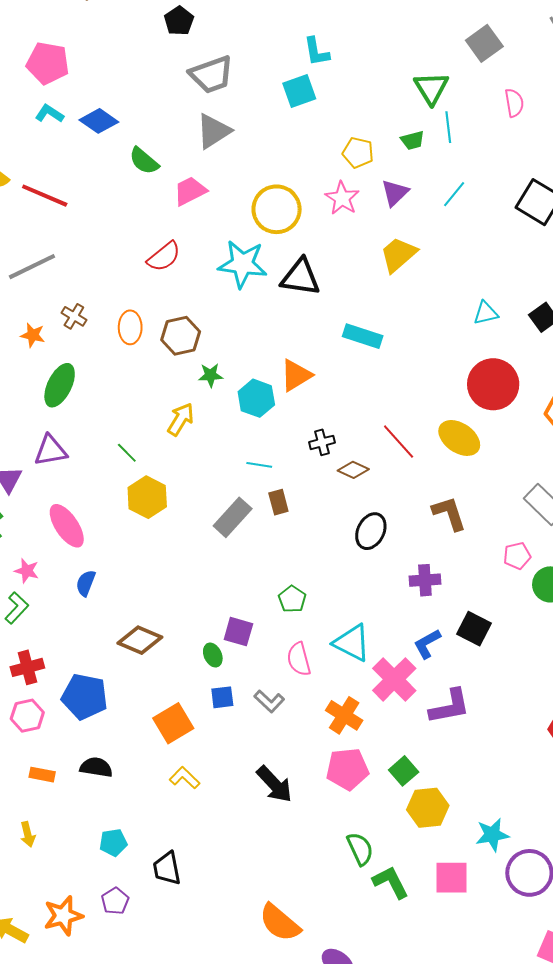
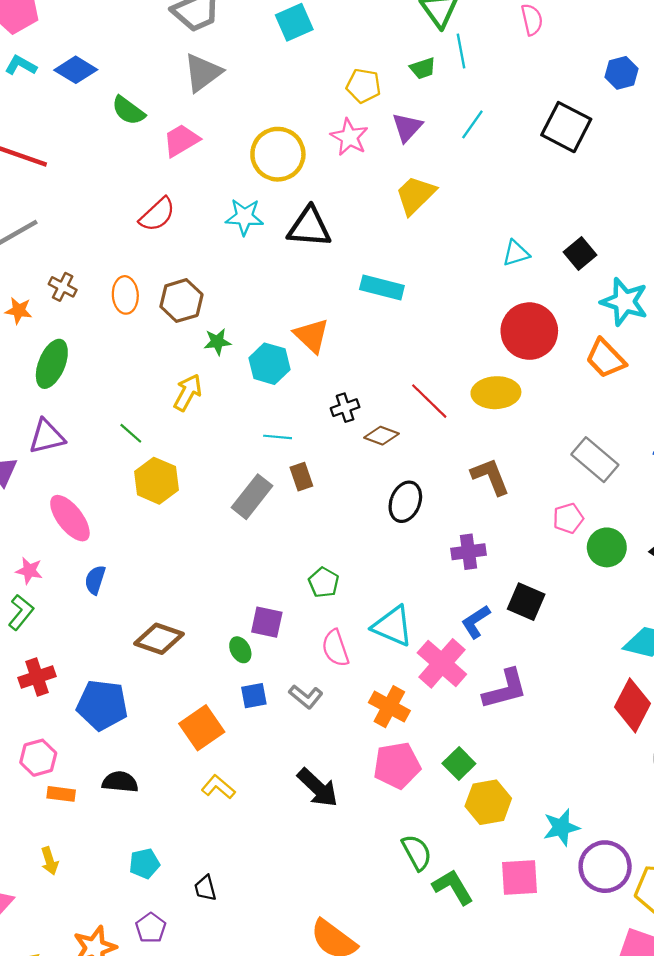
cyan star: (243, 264) -> (244, 217), size x0.7
orange triangle: (296, 375) -> (311, 336), turned -42
yellow ellipse: (459, 438) -> (496, 393), turned -33
pink hexagon: (27, 716) -> (38, 758), moved
black trapezoid: (167, 868) -> (205, 888), size x0.7

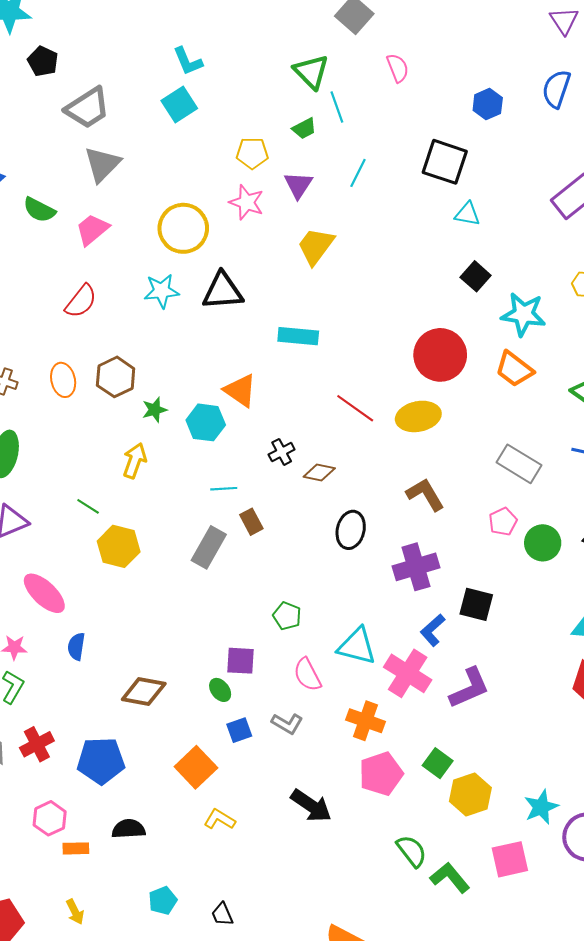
cyan triangle: (516, 253) -> (467, 214), moved, turned 36
red line: (429, 401) -> (355, 408), moved
purple cross: (469, 552) -> (416, 567), size x1.4

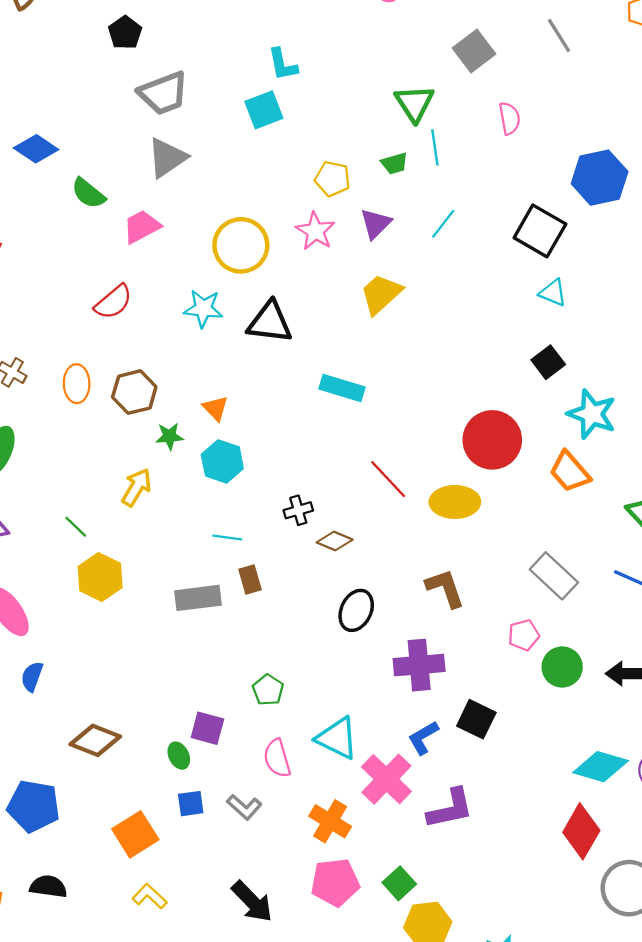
blue hexagon: (488, 104) -> (600, 178), size x1.6
orange triangle: (240, 390) -> (215, 408), moved, size x0.7
gray rectangle: (209, 547) -> (198, 598), turned 42

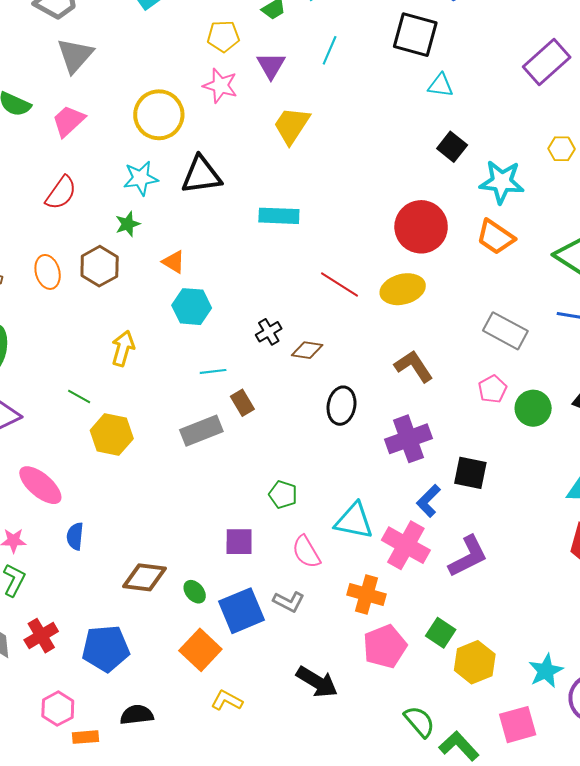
green star: (169, 436) -> (128, 224), moved
green ellipse: (179, 756) -> (195, 592), moved
blue square: (191, 804) -> (242, 611), size x1.8

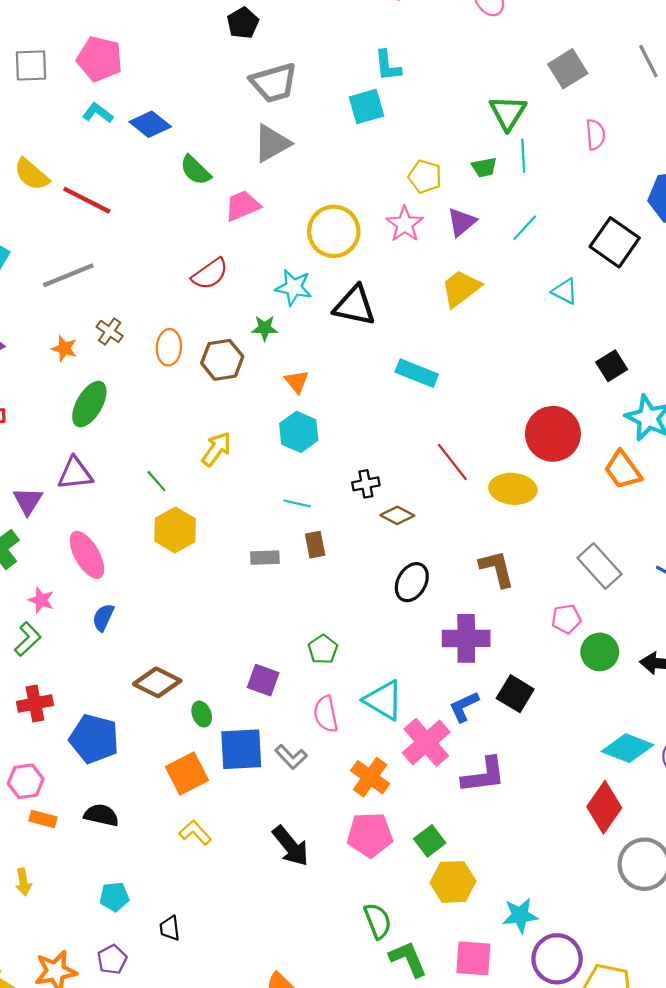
cyan triangle: (441, 85) -> (565, 291), moved
gray rectangle: (201, 431) -> (265, 558), size x0.7

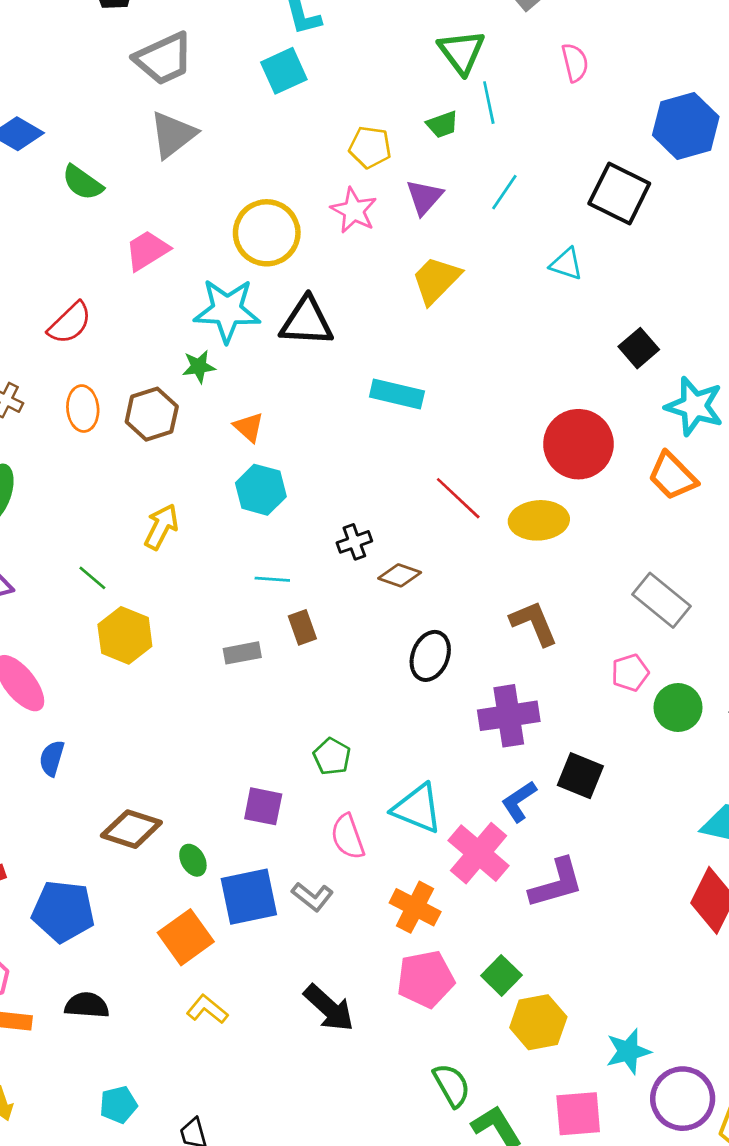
pink trapezoid: (243, 206) -> (147, 250), moved
red semicircle: (210, 274) -> (70, 323), moved
cyan star: (294, 287) -> (227, 310), size x1.4

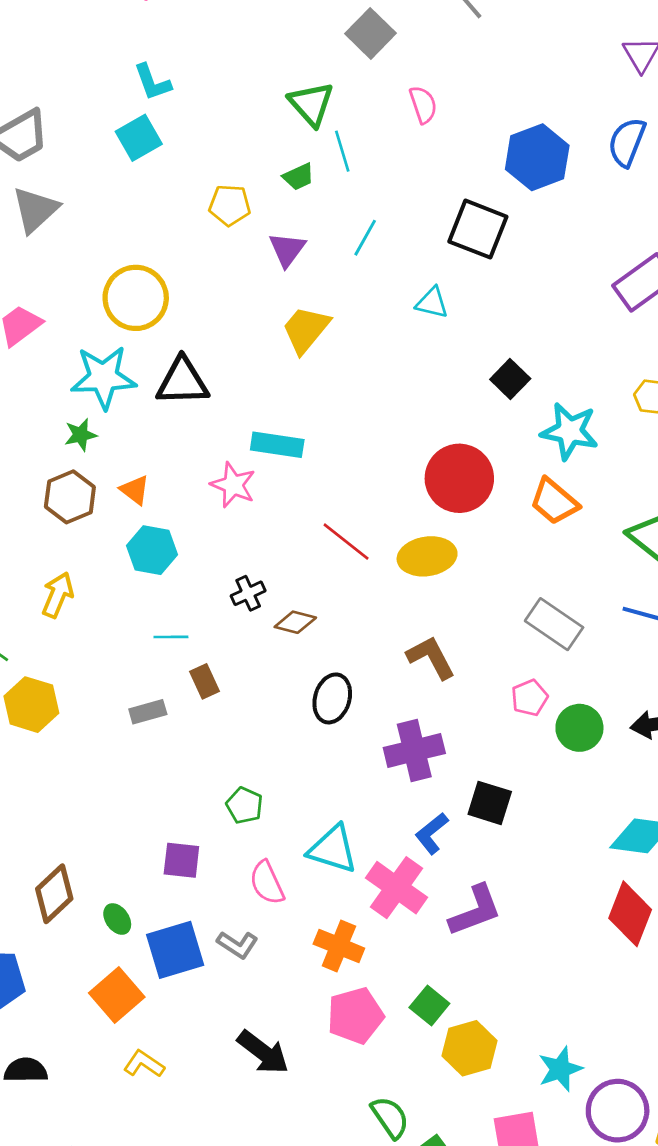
pink star: (354, 210) -> (233, 485), moved
brown hexagon: (152, 414) -> (70, 497), moved
brown diamond: (131, 829) -> (54, 894), turned -56

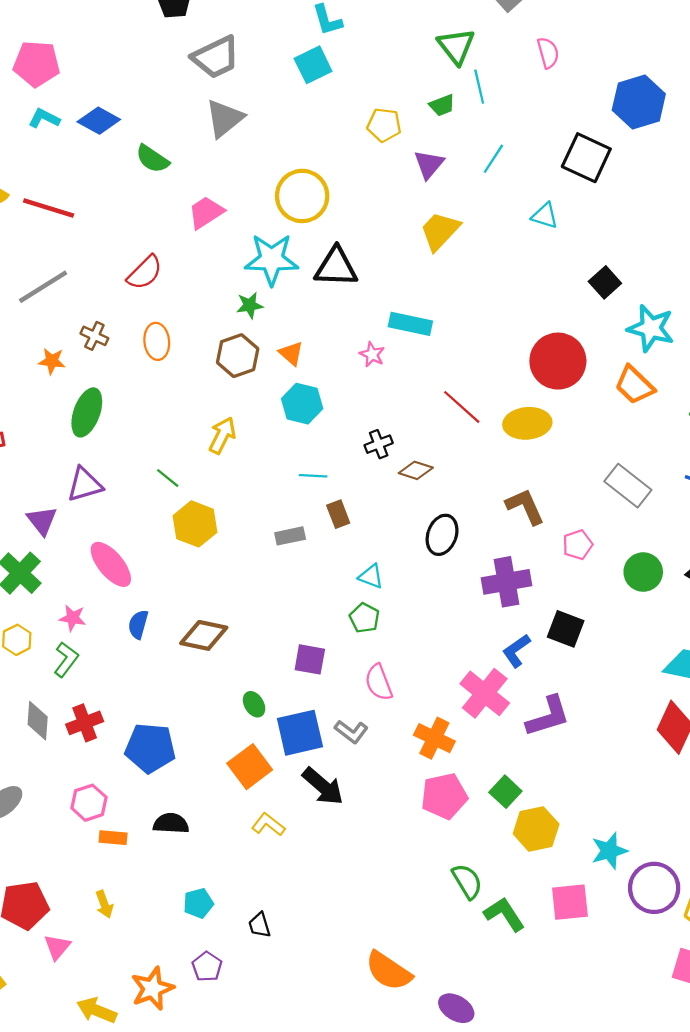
pink star: (233, 485) -> (372, 354), size x0.7
pink pentagon: (530, 698) -> (578, 545), moved
cyan triangle: (333, 849) -> (371, 576), moved, size x0.6
brown diamond: (54, 894) -> (204, 635), moved, turned 51
black arrow: (263, 1052) -> (323, 786), moved

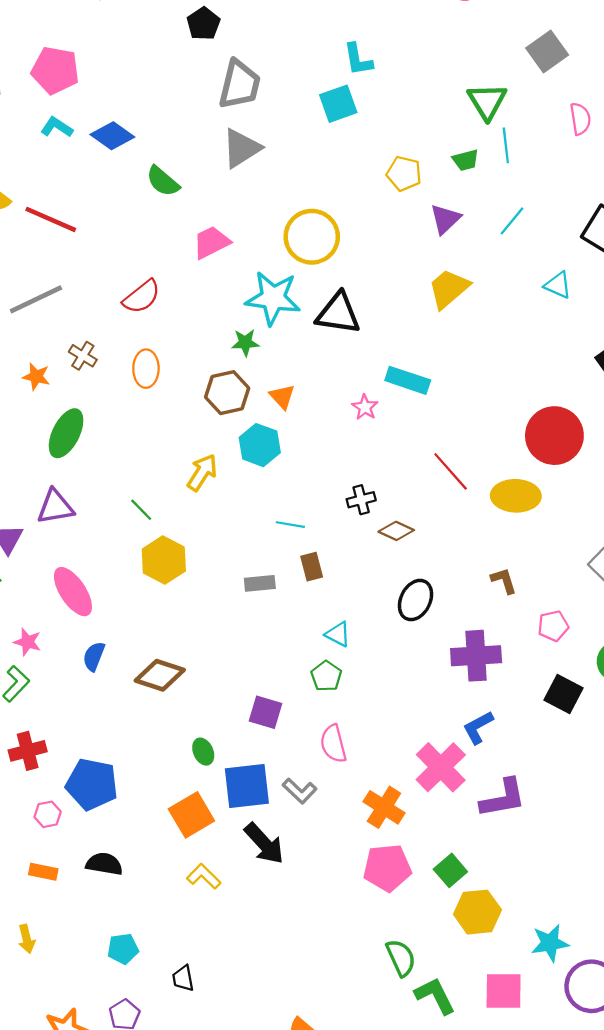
gray trapezoid: (216, 57) -> (240, 85), turned -57
cyan hexagon: (302, 404) -> (260, 445), moved
brown L-shape: (525, 506) -> (504, 581), size x0.7
black square: (566, 629) -> (564, 694), moved
pink hexagon: (89, 803) -> (48, 814), moved, size x0.7

